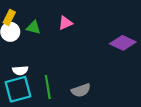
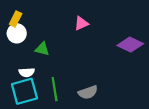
pink triangle: (65, 23) -> (81, 23), moved
green triangle: (33, 27) -> (42, 49), moved

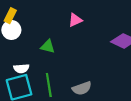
green triangle: (42, 49) -> (48, 46), moved

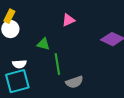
green line: (49, 85) -> (57, 64), moved

